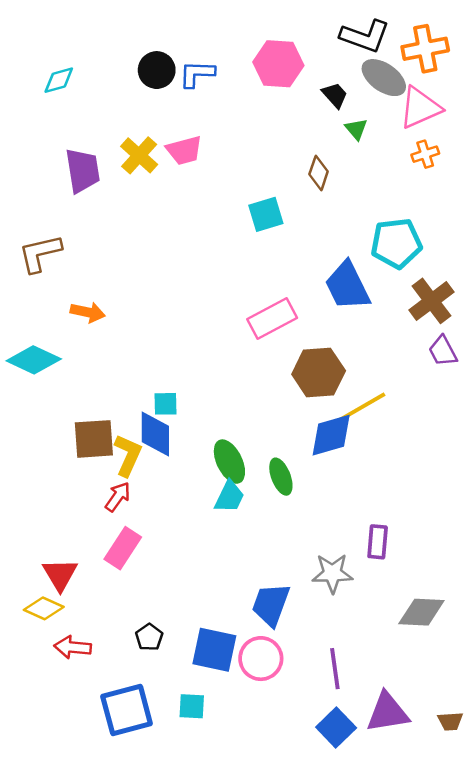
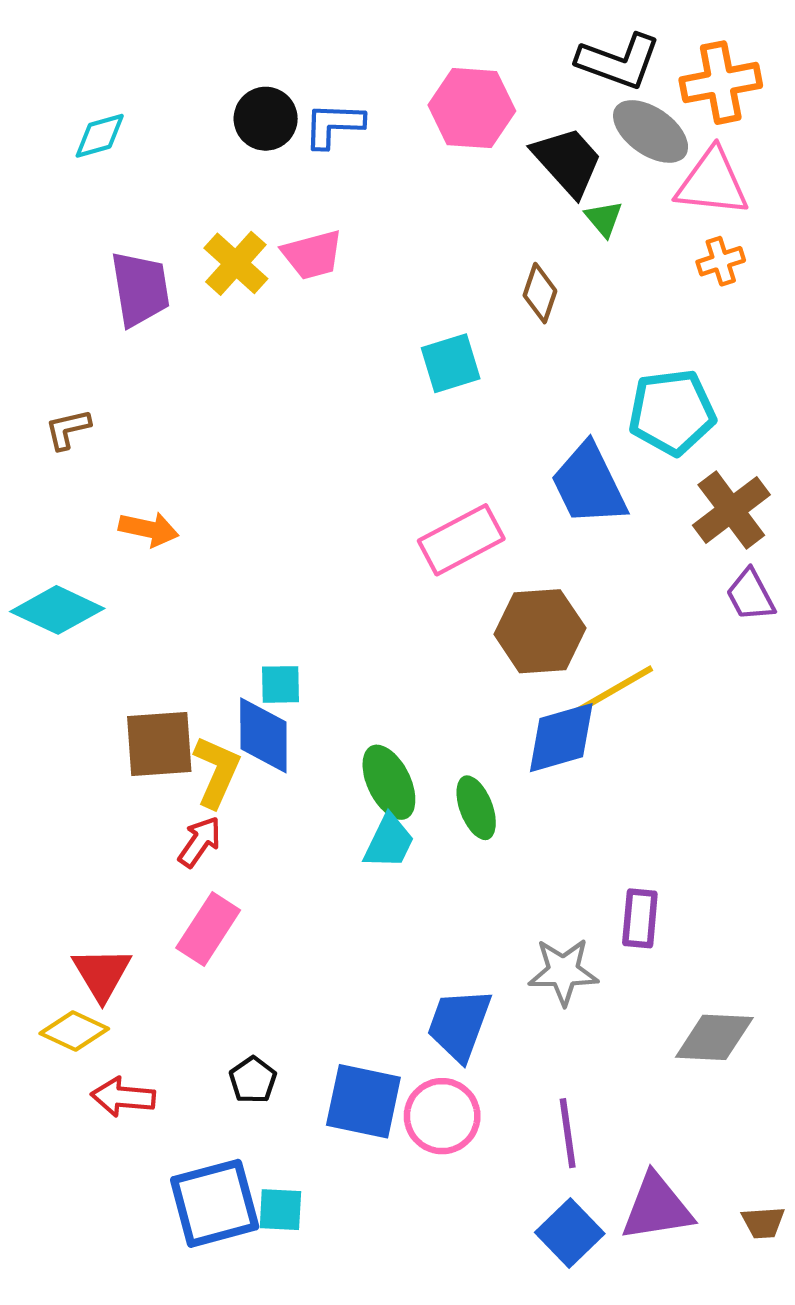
black trapezoid: (335, 95) -> (568, 161), size x1.6
pink triangle: (420, 108) -> (712, 182), turned 30
brown L-shape: (40, 253) -> (68, 429), size x0.6
cyan square: (192, 706) -> (280, 1210), moved

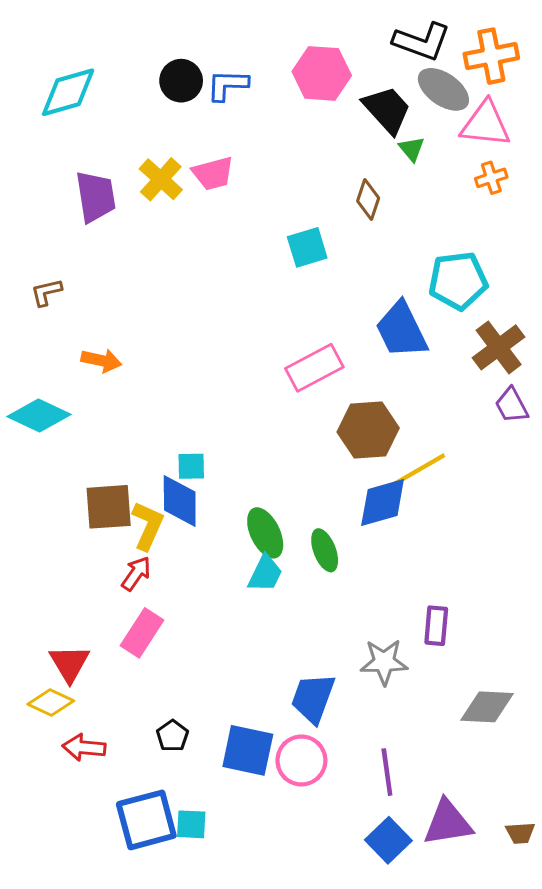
cyan diamond: (100, 136) -> (68, 92), size x1.6

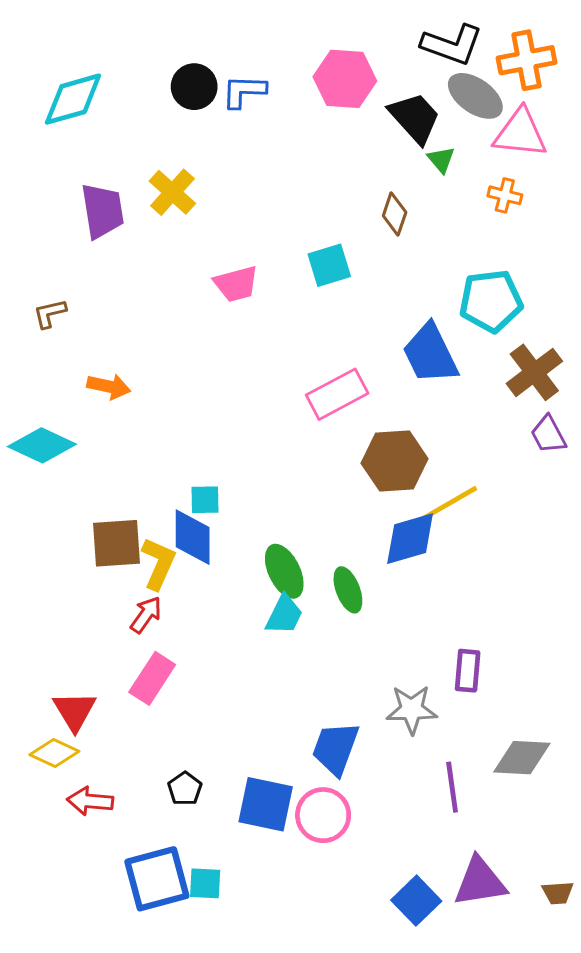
pink trapezoid: (213, 173) -> (236, 284), moved
orange cross: (491, 178) -> (505, 195), moved, turned 32
purple line: (387, 772) -> (452, 787), moved

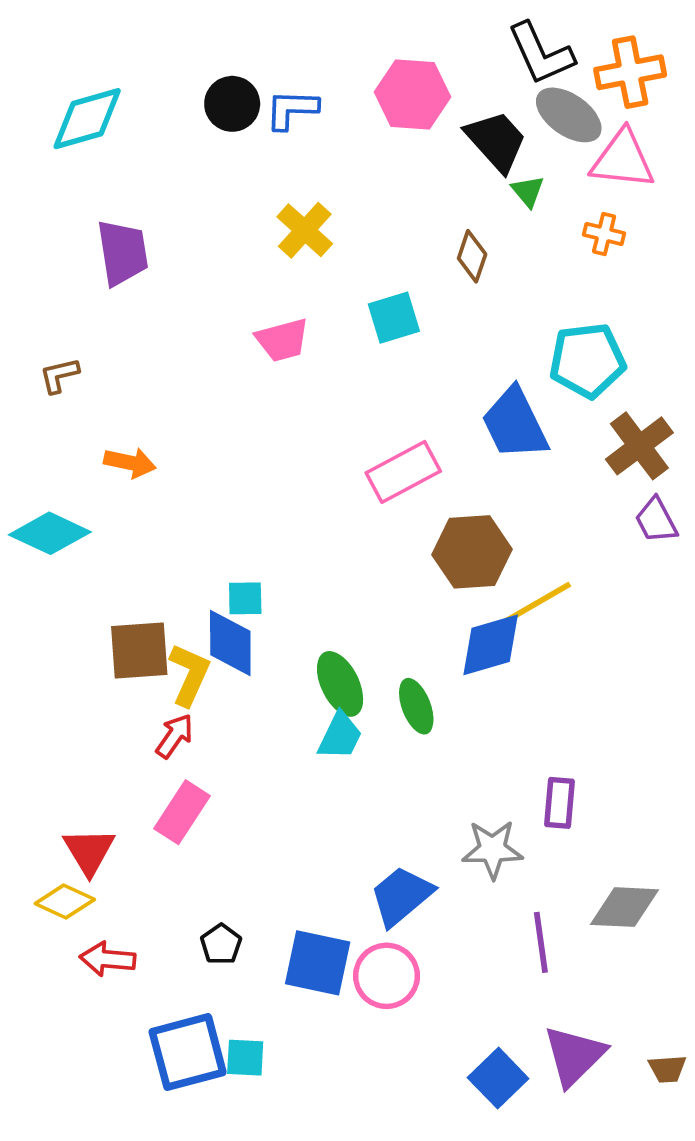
black L-shape: (452, 45) -> (541, 54), turned 46
yellow cross: (172, 192) -> (305, 230), moved
blue trapezoid: (336, 748) -> (401, 896), turned 30
purple triangle: (480, 882) -> (574, 1056), turned -36

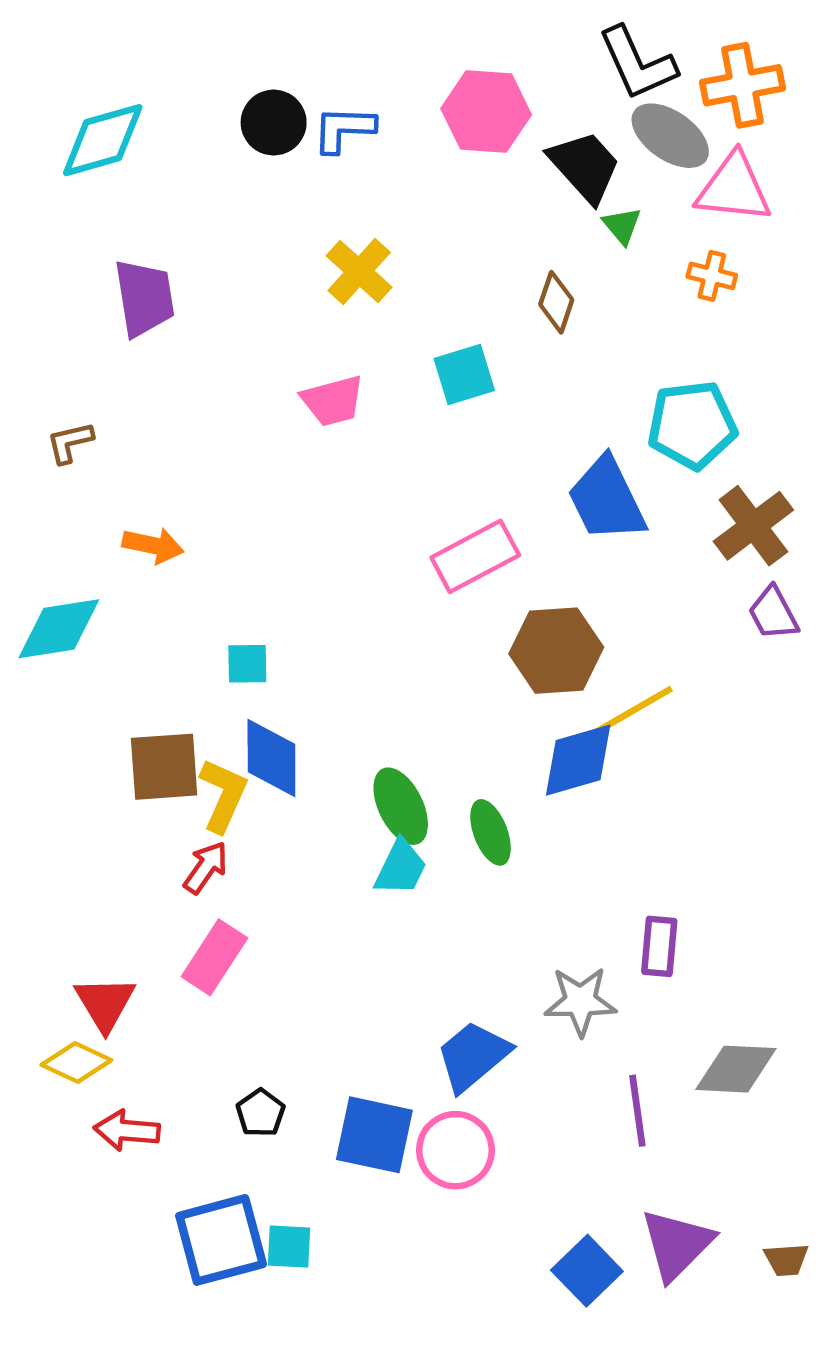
cyan diamond: (50, 533) -> (59, 629), turned -34
cyan square: (245, 598) -> (247, 664), moved

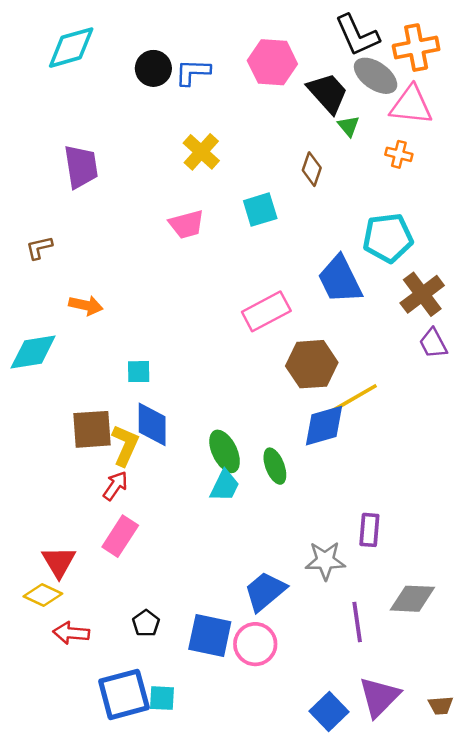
cyan diamond: (103, 140) -> (71, 48), moved

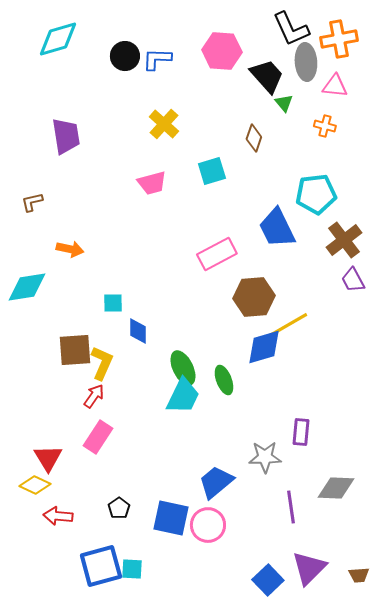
gray ellipse: (376, 76) -> (306, 62), turned 51
pink triangle: (411, 105) -> (335, 86), size x0.7
blue diamond: (152, 424) -> (138, 331), moved, size x0.7
cyan trapezoid: (225, 486) -> (183, 396), size x1.4

